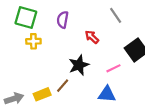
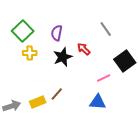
green square: (26, 18) -> (23, 31), turned 30
black star: (79, 65) -> (63, 57), moved

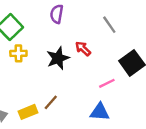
purple semicircle: (57, 33) -> (57, 14), moved

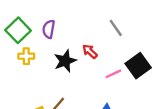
purple semicircle: (57, 14) -> (49, 29), moved
pink line: (107, 83) -> (113, 74), moved

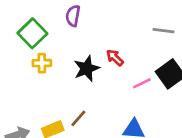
gray line: (116, 28) -> (164, 31), moved, turned -48
purple semicircle: (49, 29) -> (73, 16), moved

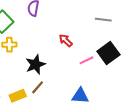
black star: (86, 68) -> (35, 64), moved

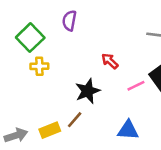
black star: (35, 64) -> (88, 91), moved

